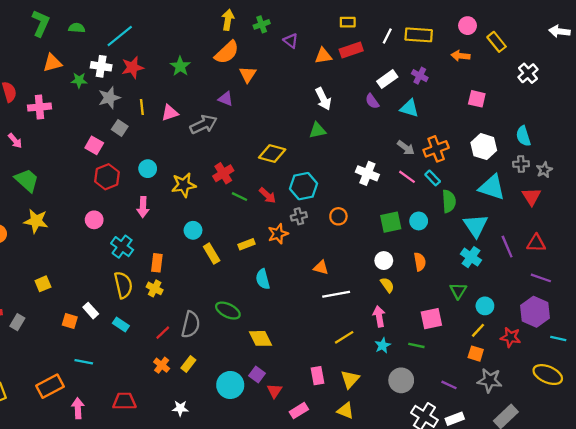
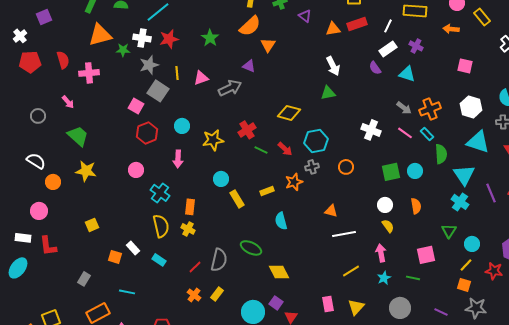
white line: (387, 36) -> (388, 26), moved
orange triangle: (52, 63) -> (100, 35), size x1.4
gray square: (120, 128) -> (158, 91), size x1.5
gray rectangle: (17, 322) -> (84, 279), moved

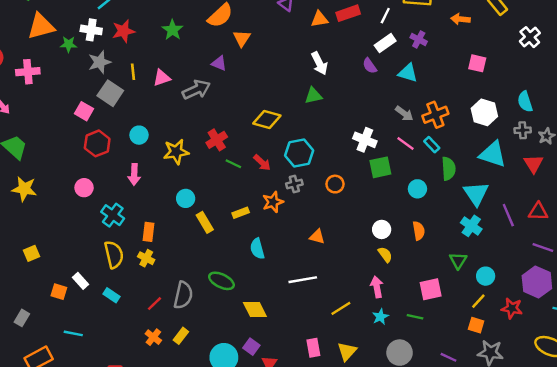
green square: (391, 172) -> (380, 167), moved
white line: (344, 234) -> (303, 280), moved

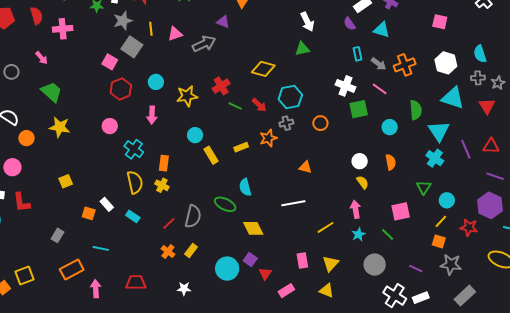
cyan rectangle: (432, 145) -> (358, 54), moved, turned 32
cyan semicircle: (257, 249) -> (245, 187), moved
green line: (415, 317) -> (388, 234), turned 32

